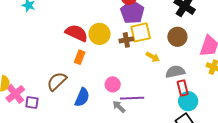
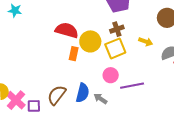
yellow square: (141, 32) -> (115, 48), moved
yellow circle: (100, 34) -> (90, 41), moved
brown semicircle: (57, 81) -> (57, 95), moved
gray arrow: (119, 107) -> (100, 99), moved

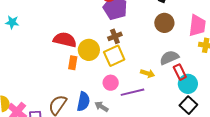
yellow arrow: (146, 42) -> (148, 73), moved

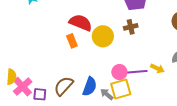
yellow square: (114, 56) -> (121, 89), moved
orange rectangle: (73, 63) -> (72, 41), moved, turned -40
purple line: (133, 92) -> (135, 72), moved

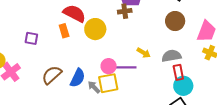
brown cross: (131, 27) -> (125, 11), moved
yellow arrow: (157, 68) -> (144, 53), moved
purple square: (40, 94) -> (31, 38), moved

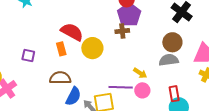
gray semicircle: (171, 56) -> (169, 60), moved
pink circle: (109, 66) -> (142, 90), moved
brown semicircle: (52, 75) -> (60, 78), moved, turned 40

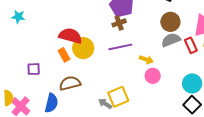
yellow circle: (92, 48) -> (83, 48), moved
purple line: (121, 87) -> (120, 47), moved
red rectangle: (174, 94) -> (191, 45), moved
blue semicircle: (73, 96) -> (51, 103), moved

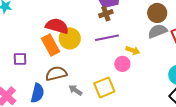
orange rectangle: (64, 55) -> (50, 45), size x1.5
pink circle: (153, 76) -> (122, 64), moved
gray arrow: (105, 104) -> (75, 90), moved

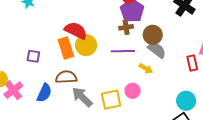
brown circle: (157, 13) -> (153, 35), moved
gray semicircle: (158, 31) -> (157, 50), moved, turned 48
pink circle: (122, 64) -> (133, 91), moved
gray arrow: (75, 90) -> (82, 97), size x1.6

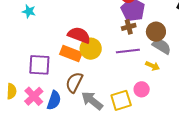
orange rectangle: (66, 48) -> (71, 54), turned -45
purple square: (33, 56) -> (39, 65), size x1.6
brown semicircle: (66, 77) -> (74, 82), turned -55
pink cross: (13, 90) -> (34, 96), moved

